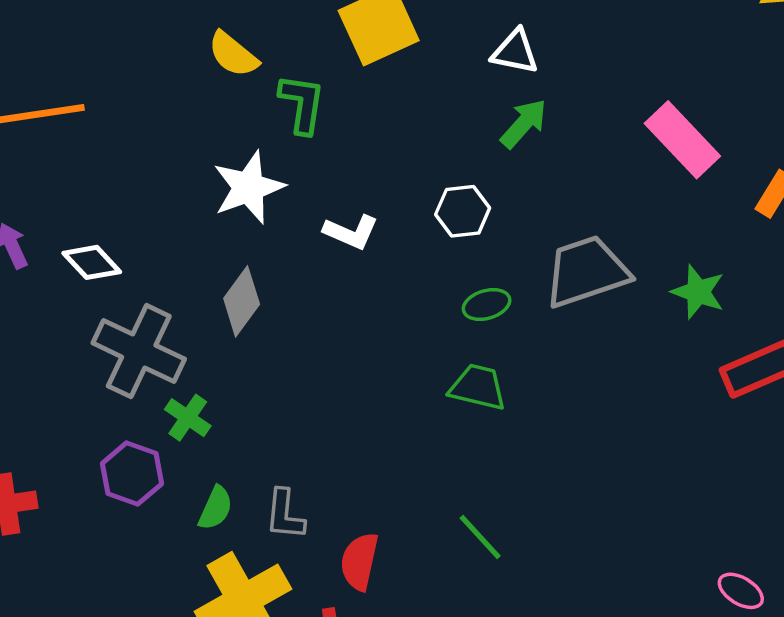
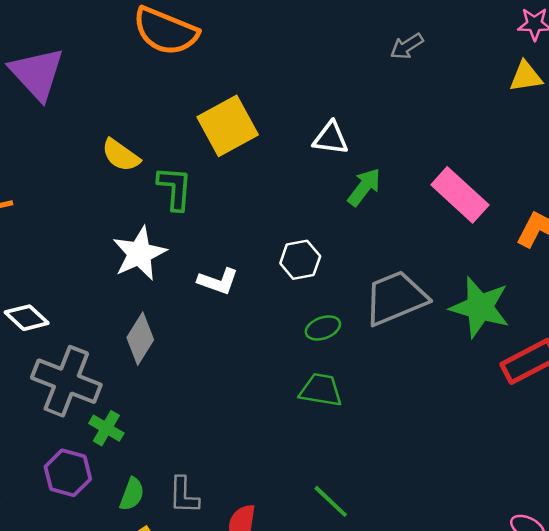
green arrow: (524, 124) -> (364, 187), moved
green star: (698, 292) -> (480, 307), size x1.5

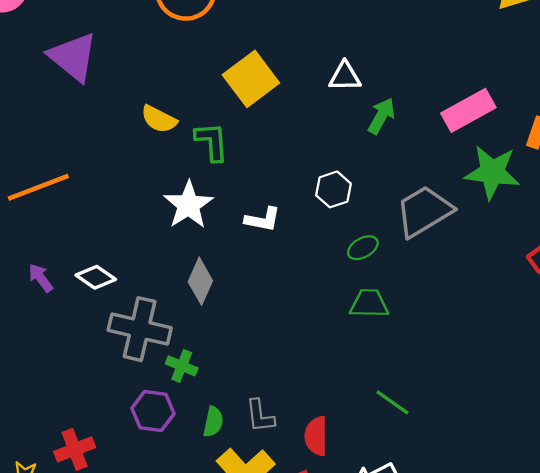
pink rectangle: (460, 195) -> (468, 110), turned -63
green star: (480, 307) -> (492, 172), moved

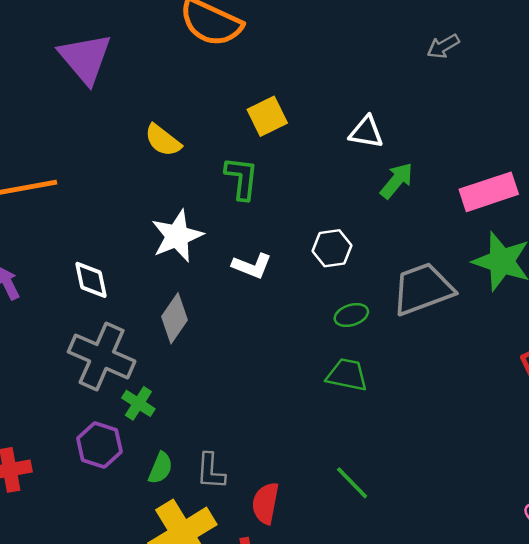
yellow square: (251, 79) -> (267, 116), size x0.7
green L-shape: (212, 142) -> (242, 178), moved
white diamond: (96, 277) -> (91, 280), moved, turned 33

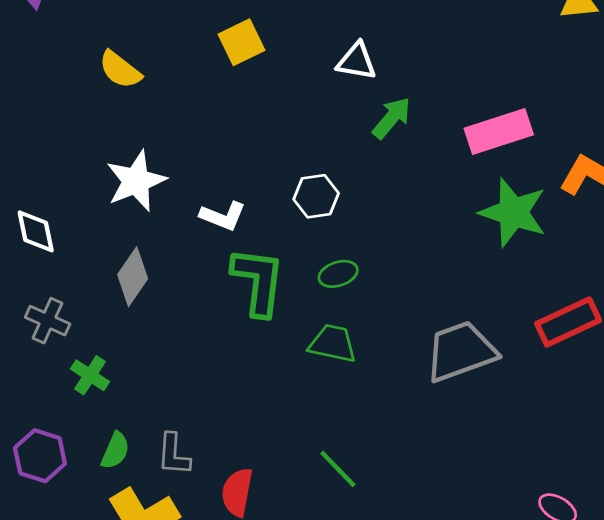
green L-shape: (242, 178) -> (258, 281), moved, size x1.4
gray trapezoid: (423, 289) -> (461, 351), moved
gray cross: (102, 356) -> (48, 321), size x0.6
purple hexagon: (99, 445) -> (40, 456), moved

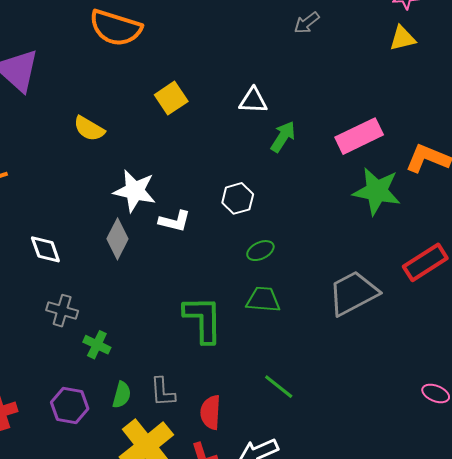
white star: (136, 181) -> (135, 191), moved, turned -30
gray diamond: (133, 277) -> (117, 239), moved
green L-shape: (258, 281) -> (203, 319), moved

